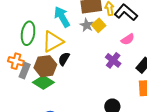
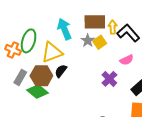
orange cross: (16, 61) -> (13, 50), moved

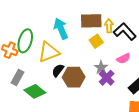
gray star: (88, 41) -> (101, 67), moved
brown hexagon: (41, 76) -> (74, 77), moved

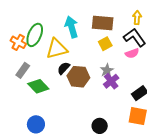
yellow arrow: (109, 26) -> (137, 18), moved
pink semicircle: (124, 59) -> (132, 53), moved

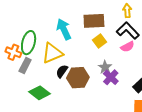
gray rectangle: (23, 70) -> (25, 65), moved

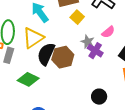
pink semicircle: (127, 47) -> (108, 32), moved
black semicircle: (62, 71) -> (46, 54), size x1.6

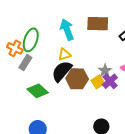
yellow square: (77, 17) -> (98, 82), moved
yellow triangle: (33, 38) -> (64, 54), moved, size x0.6

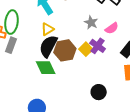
gray star: (105, 71) -> (91, 22), moved
green diamond: (38, 91) -> (46, 68), moved, turned 35

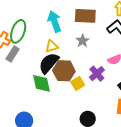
gray star: (91, 22) -> (83, 41), moved
yellow square: (86, 49) -> (78, 83), moved

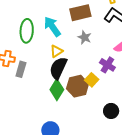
green ellipse: (18, 31) -> (27, 31), moved
brown hexagon: (64, 71) -> (78, 86), moved
green diamond: (41, 83) -> (57, 90), turned 60

